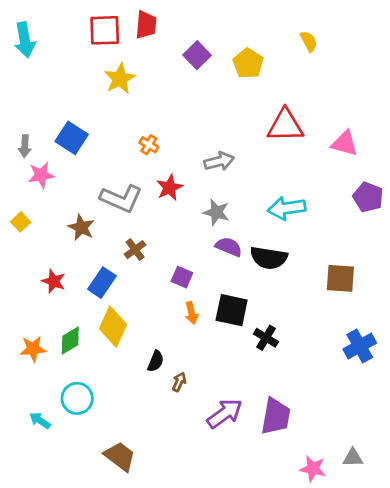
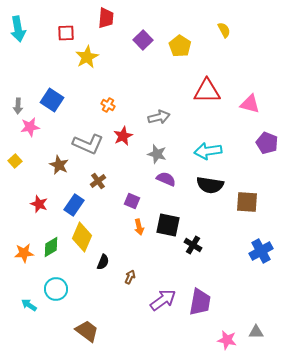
red square: (105, 30) -> (66, 33), moved, size x0.7
black semicircle: (269, 258) -> (210, 185), moved
black semicircle: (156, 361) -> (103, 262), moved

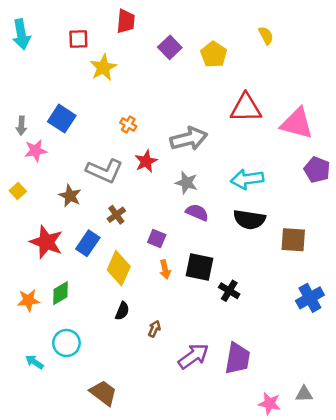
pink triangle: (250, 104) -> (297, 123), size x1.4
gray arrow: (159, 117) -> (189, 139), size x1.4
red star: (39, 204) -> (46, 242), size x1.6
yellow diamond: (82, 237) -> (119, 268), moved

